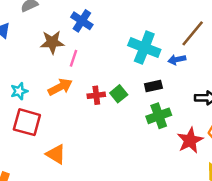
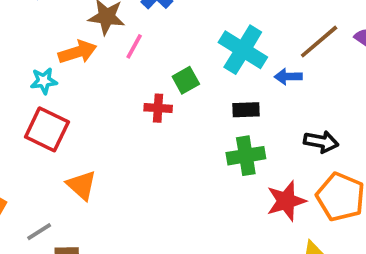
orange arrow: (60, 87) -> (77, 52), moved
green square: (119, 94) -> (186, 80), moved

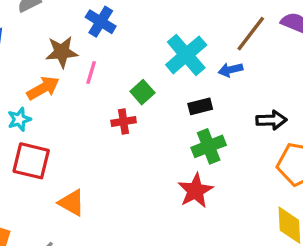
cyan cross: (243, 50) -> (186, 55), turned 30
red star: (286, 201) -> (195, 191), moved

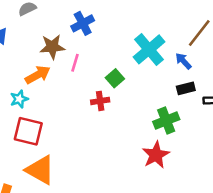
blue cross: (101, 22) -> (83, 23), turned 30
blue arrow: (230, 70) -> (183, 61), turned 60
black rectangle: (200, 106) -> (186, 88), moved
orange triangle: (72, 203) -> (40, 170), moved, size x1.4

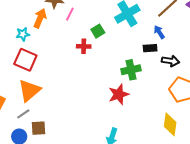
blue arrow: (183, 61) -> (159, 32), moved
orange arrow: (38, 75) -> (40, 18), turned -48
orange triangle: (40, 170) -> (29, 91), turned 40

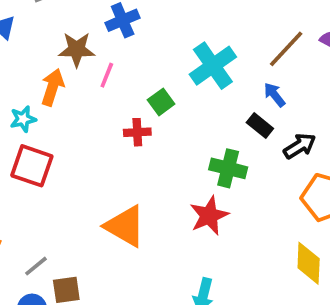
black rectangle: (150, 48) -> (260, 125), turned 48
black arrow: (171, 61) -> (300, 146), turned -36
green cross: (131, 70) -> (228, 168), turned 30
orange triangle: (29, 91) -> (125, 226), moved, turned -45

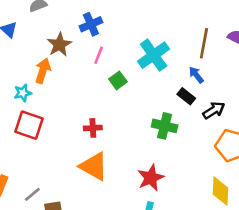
brown star: (77, 49) -> (59, 45), turned -30
brown line: (286, 49) -> (204, 43), turned -32
pink line: (107, 75) -> (99, 55), moved
red cross: (137, 132) -> (93, 128), moved
red star: (209, 216) -> (151, 178), moved

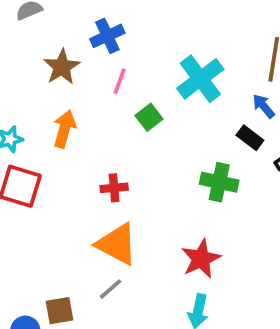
orange arrow: (43, 71) -> (64, 129), moved
gray line: (32, 194) -> (110, 289), moved

